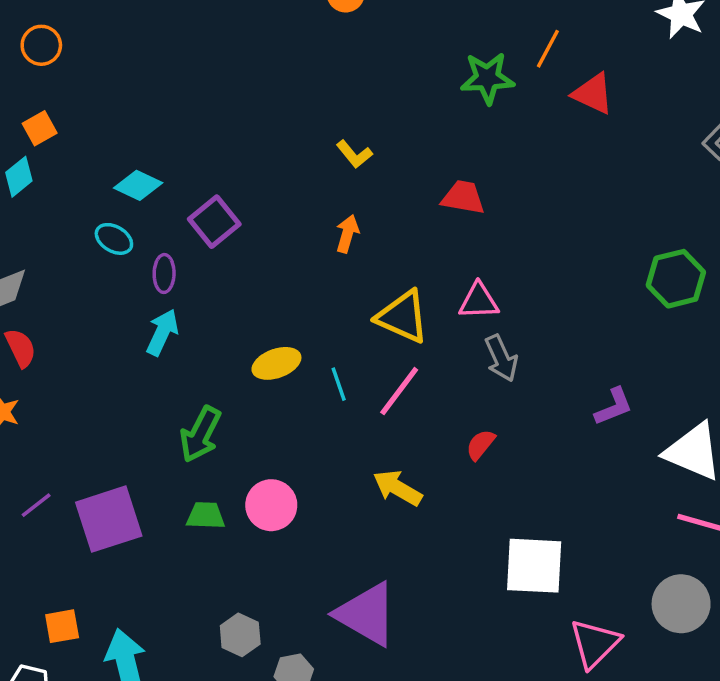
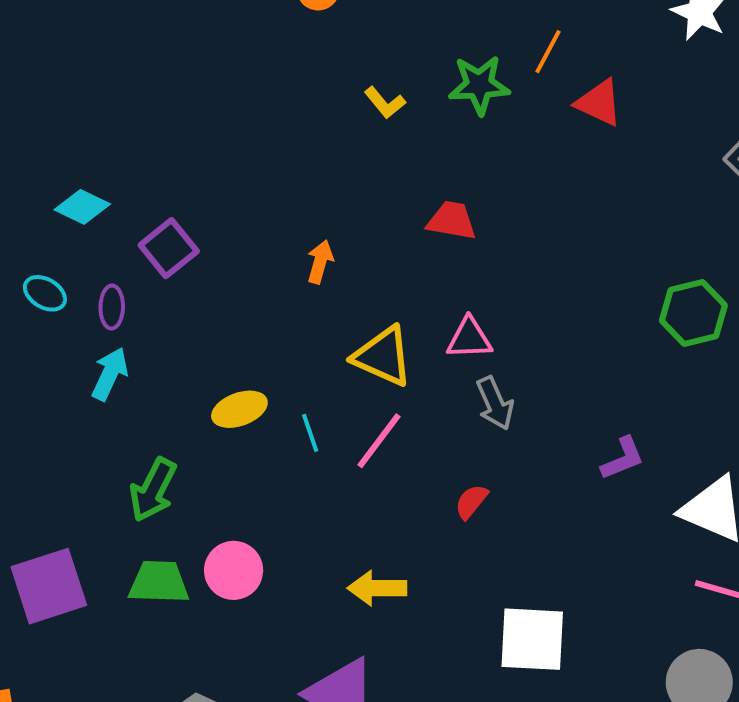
yellow L-shape: (354, 154) -> (385, 103), moved
cyan ellipse: (114, 239) -> (45, 293), moved
yellow arrow: (398, 488) -> (377, 588), moved, turned -30
green trapezoid: (206, 516) -> (159, 582), size x1.4

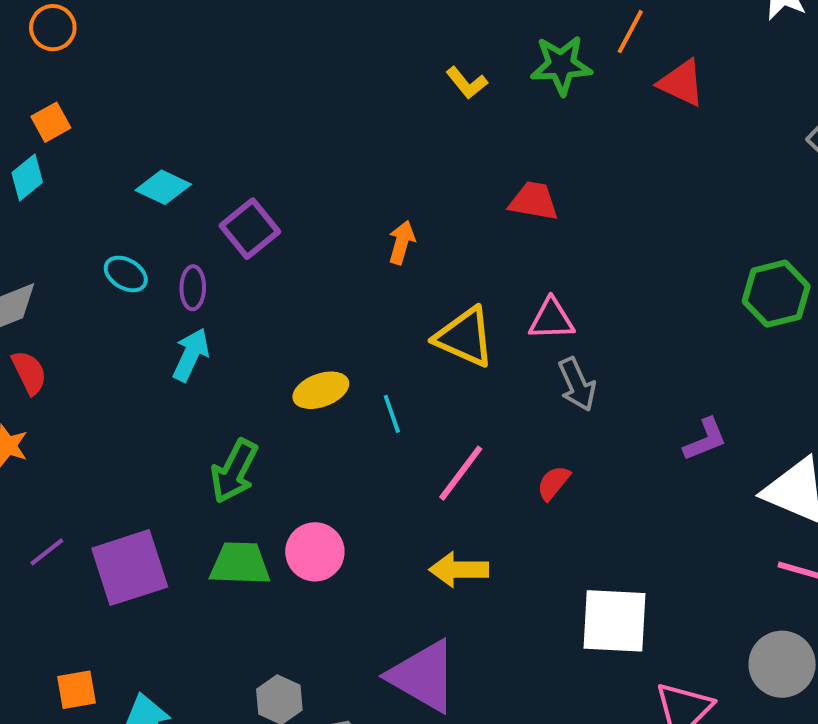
pink line: (379, 441) -> (461, 473), moved

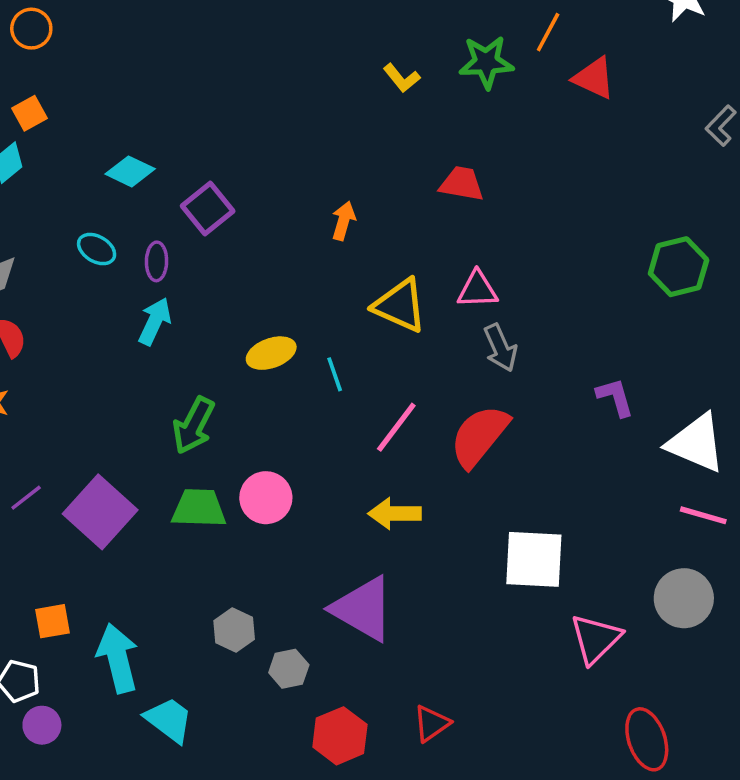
purple L-shape: (705, 440) -> (615, 397), turned -84
red semicircle: (553, 483) -> (479, 436), size x2.0
purple square: (130, 568) -> (100, 512), turned -30

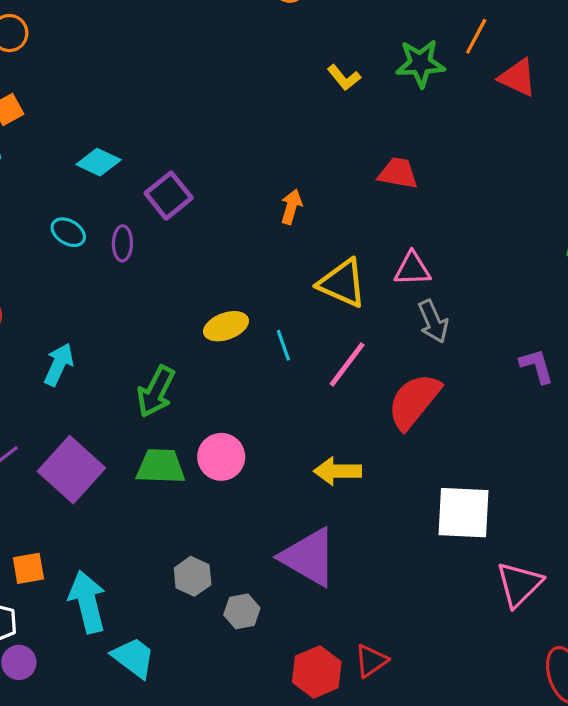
cyan arrow: (155, 321) -> (59, 364), moved
pink line: (396, 427) -> (347, 364), moved
red hexagon: (340, 736) -> (317, 672), moved

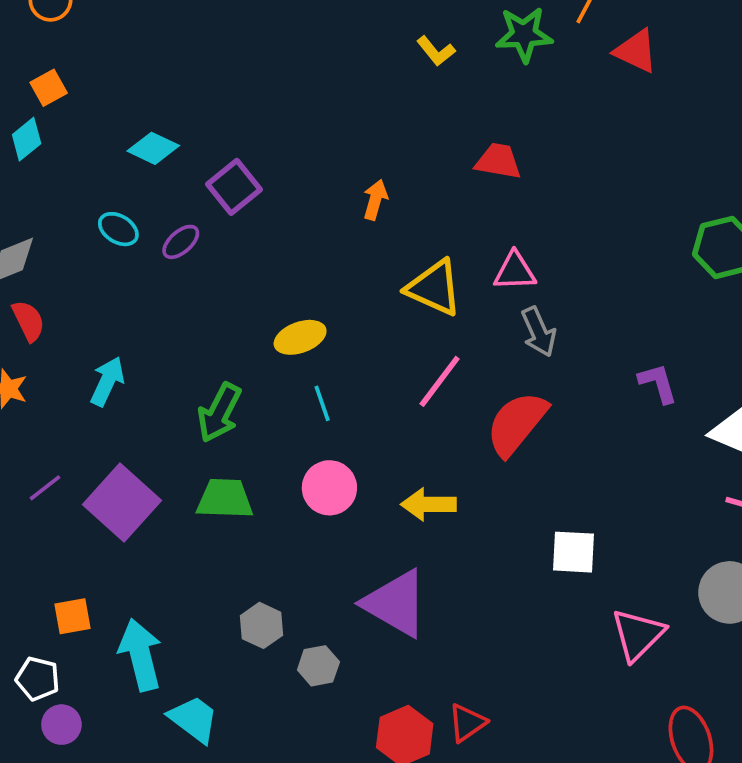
purple ellipse: (122, 243) -> (181, 242), turned 48
cyan line: (283, 345) -> (322, 403), moved
pink circle: (221, 457) -> (329, 488), moved
white square: (463, 513) -> (574, 552), size x0.7

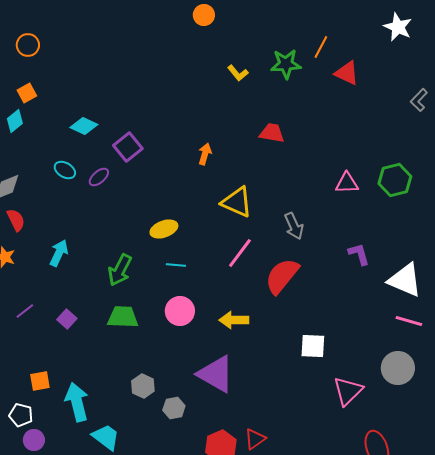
pink triangle: (515, 271) -> (347, 183), moved
cyan line: (322, 403) -> (176, 265), turned -66
purple square: (122, 503) -> (67, 319), size x0.5

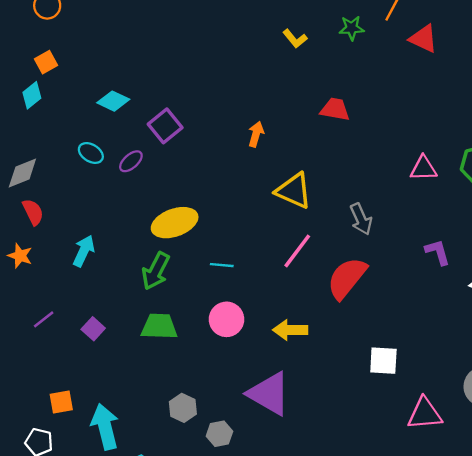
green star: (286, 64) -> (352, 28), size x0.7
yellow ellipse: (164, 229) -> (175, 223), moved, size x1.4
pink triangle: (348, 391) -> (425, 414), turned 40

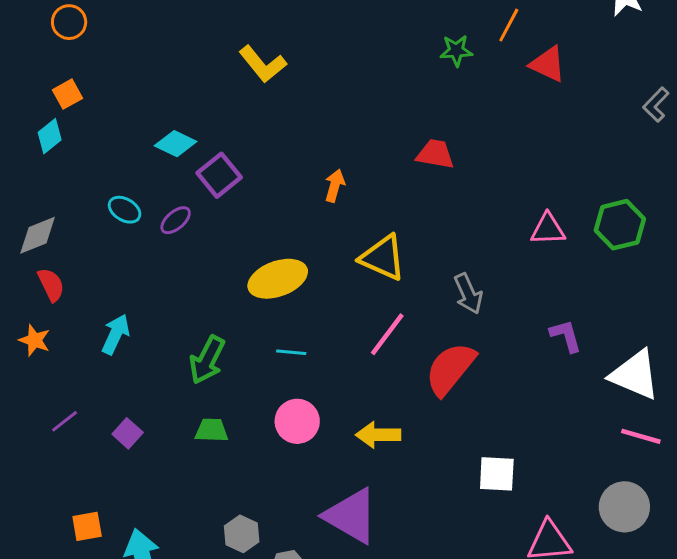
yellow L-shape: (295, 39) -> (263, 64), moved, size x1.5
cyan diamond: (113, 101) -> (176, 144), moved
yellow ellipse: (175, 223) -> (278, 279), moved
green trapezoid: (159, 326) -> (212, 430), size x0.7

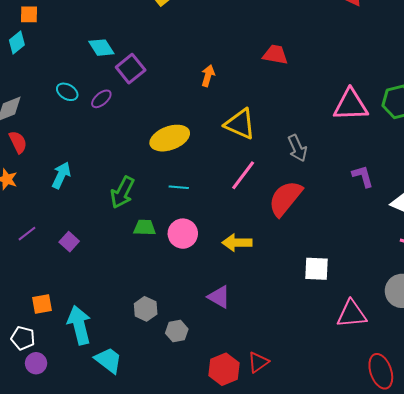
orange square: (68, 94) -> (29, 14), turned 30
cyan diamond: (176, 144) -> (101, 48), turned 32
pink triangle: (548, 229) -> (351, 105), size x1.5
green trapezoid: (212, 430) -> (145, 228), moved
purple triangle: (351, 516) -> (219, 297), size x0.6

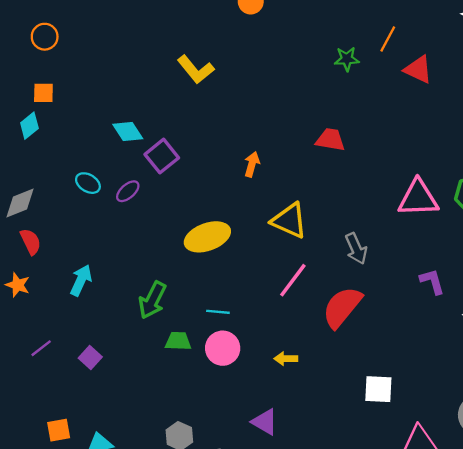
cyan line: (179, 187) -> (218, 312), moved
yellow arrow: (237, 243) -> (286, 359), size x0.7

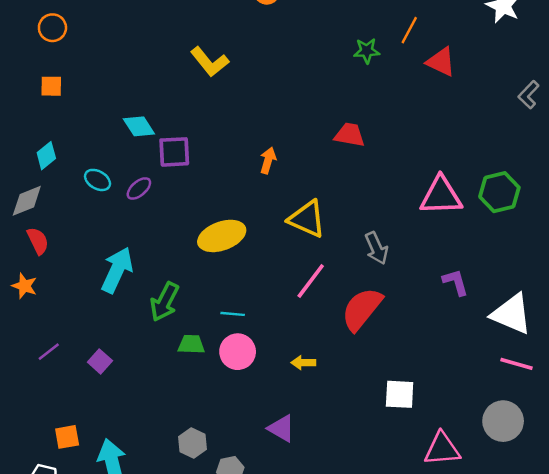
cyan diamond: (29, 126) -> (46, 156), moved
purple square: (162, 156) -> (174, 152), turned 36
cyan arrow: (81, 280) -> (117, 270), moved, size x1.4

